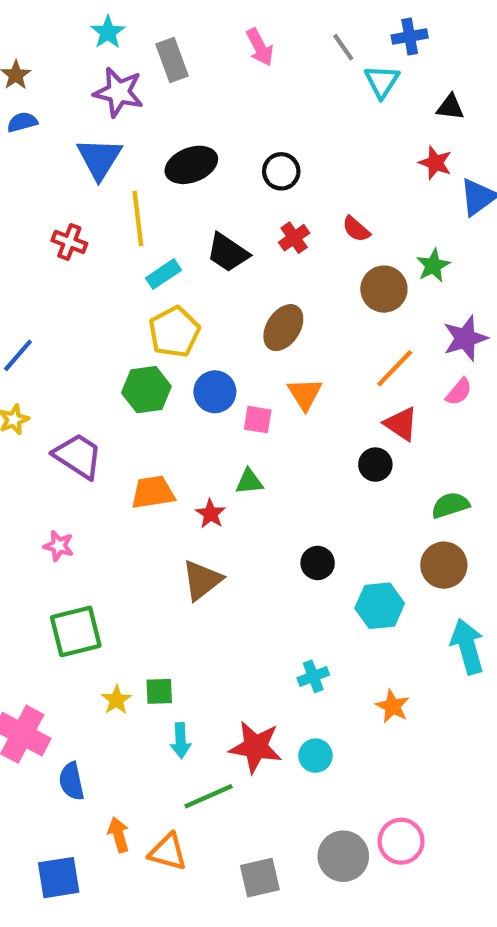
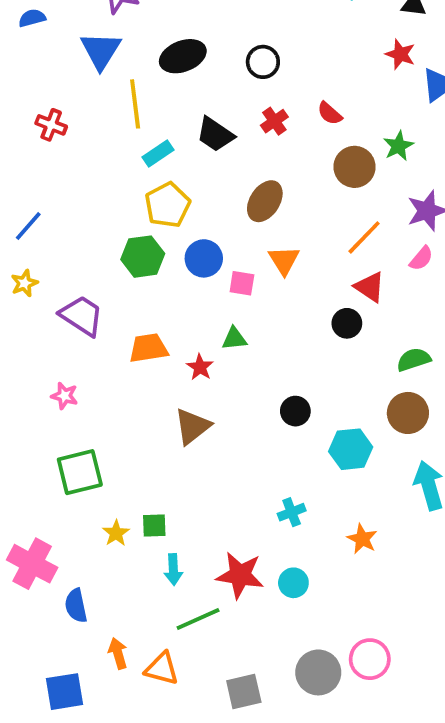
red cross: (69, 242) -> (51, 125), moved

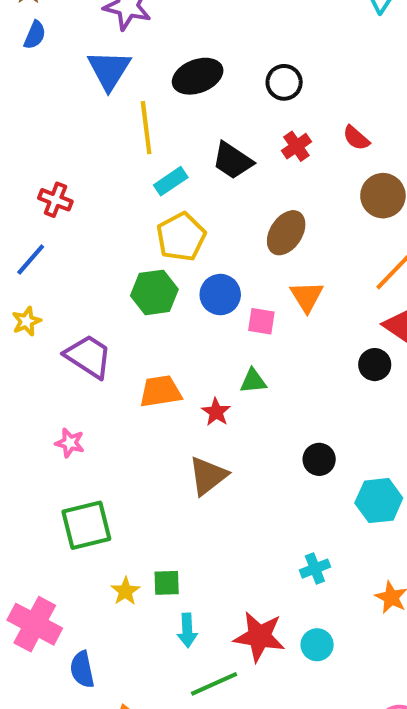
blue semicircle: (32, 18) -> (35, 35), turned 128
red cross: (51, 125) -> (55, 200), moved

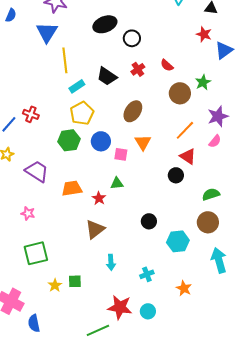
black ellipse: (198, 76) -> (105, 24), moved
red cross: (55, 200) -> (31, 114), moved
cyan arrow: (187, 630) -> (111, 262), moved

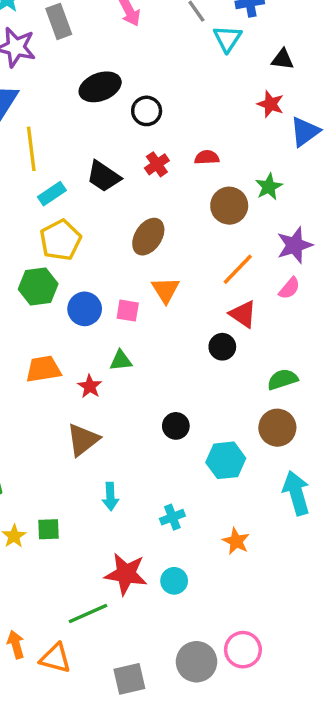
red semicircle: (167, 65) -> (207, 157), turned 136
blue circle: (101, 141) -> (85, 309), moved

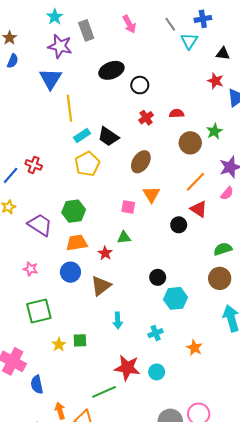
black trapezoid: (104, 176) -> (108, 137), moved
green hexagon: (38, 287) -> (74, 211), moved
blue circle: (85, 309) -> (70, 272), moved
black circle: (222, 347) -> (179, 225), moved
cyan hexagon: (226, 460) -> (176, 298), moved

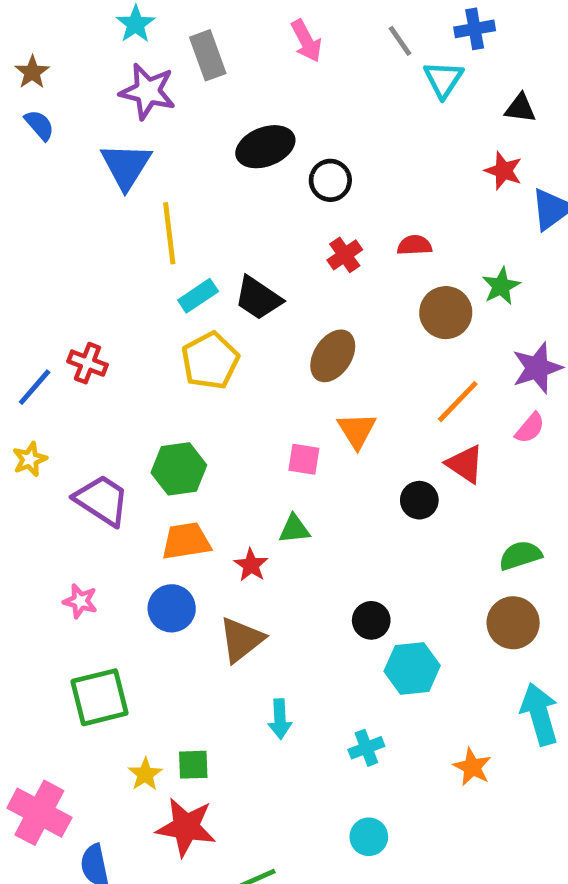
blue semicircle: (13, 61) -> (39, 125), turned -64
orange star: (194, 348) -> (472, 767), moved
red star: (127, 368) -> (186, 827), moved

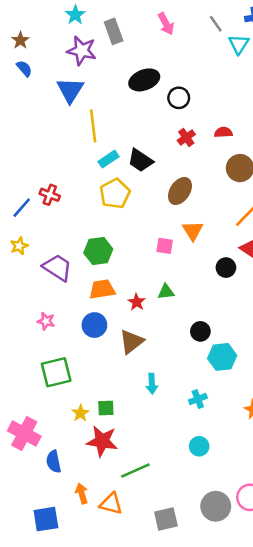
green triangle: (294, 529) -> (166, 292), moved

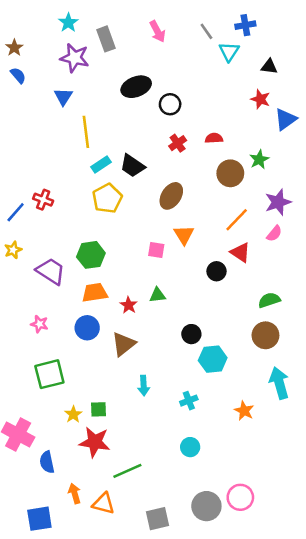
blue triangle: (70, 90) -> (63, 97), size x0.7

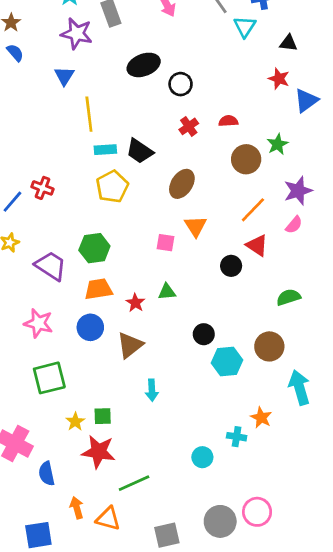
cyan rectangle: (101, 165) -> (105, 150), turned 30
pink star: (39, 324) -> (38, 323), size x1.5
brown circle: (265, 335) -> (269, 346), moved
cyan cross: (189, 401) -> (237, 437), moved, turned 30

